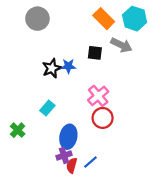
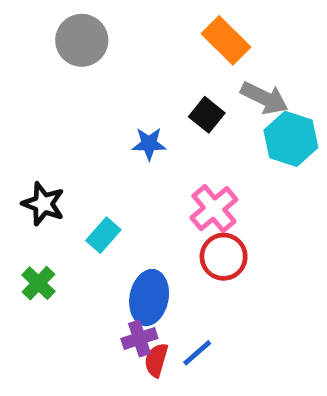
cyan hexagon: (135, 19) -> (291, 139), moved
black square: (95, 53) -> (207, 115), turned 32
black star: (52, 68) -> (43, 204), moved, turned -30

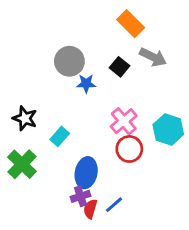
gray circle: (82, 40) -> (69, 61), moved
cyan hexagon: (291, 139) -> (168, 129), moved
green cross: (38, 283) -> (22, 164), size x1.5

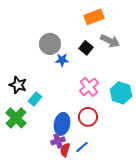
orange rectangle: (131, 24) -> (94, 17), turned -66
cyan rectangle: (60, 136) -> (35, 99), moved
red circle: (129, 149) -> (88, 117), moved

